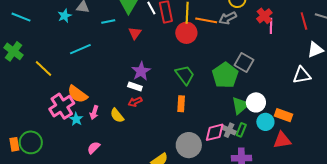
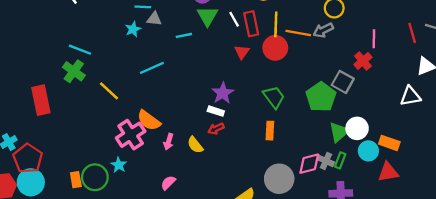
red cross: (264, 16) -> (363, 61), moved
cyan line: (21, 17) -> (80, 50), moved
red triangle: (135, 33) -> (242, 52), moved
cyan star: (76, 119) -> (119, 165), moved

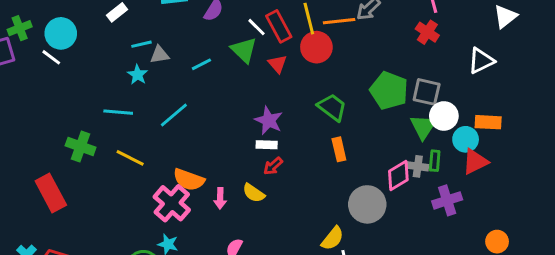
green triangle: (207, 16) -> (244, 50), moved
cyan line: (80, 50) -> (118, 112), moved
gray square: (343, 82) -> (427, 92), moved
white triangle: (410, 96) -> (481, 61), moved
red triangle: (388, 172) -> (475, 162), moved

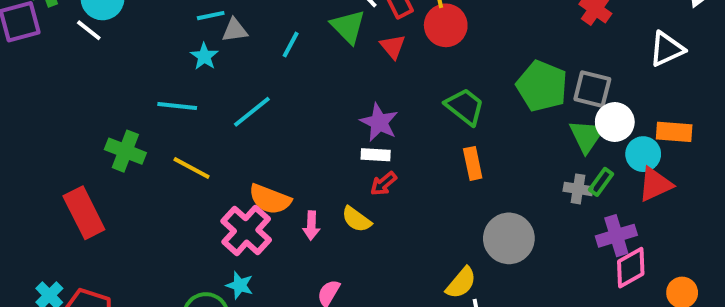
cyan line: (201, 64) -> (291, 45), turned -36
green rectangle: (435, 161) -> (601, 182), turned 30
pink diamond: (398, 176) -> (631, 268), moved

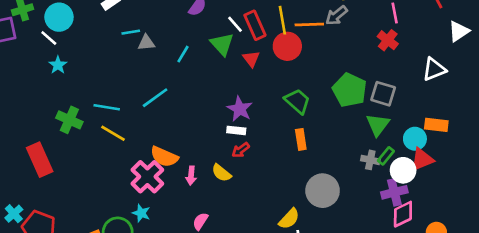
cyan star: (204, 56) -> (58, 65), moved
cyan line: (177, 106) -> (107, 107), moved
white circle: (615, 122) -> (403, 170), moved

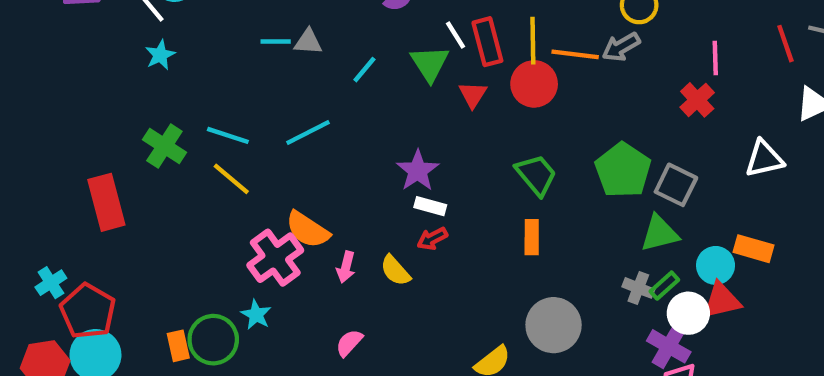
cyan line: (131, 32) -> (276, 42), moved
purple star: (240, 109) -> (418, 171), moved
green triangle: (378, 125) -> (659, 233), turned 30
purple cross: (394, 192) -> (669, 346), turned 35

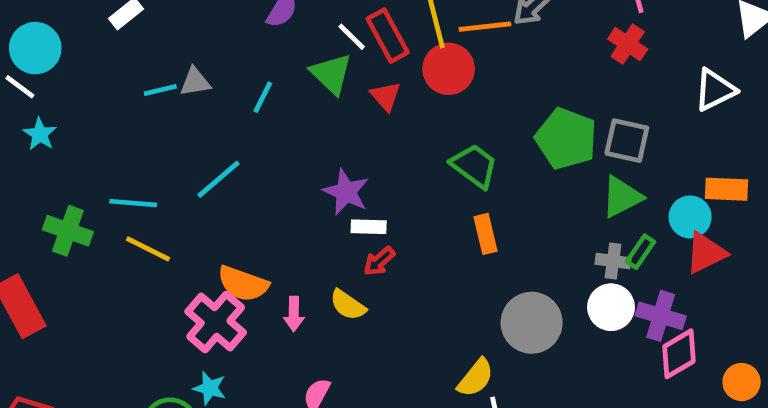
white circle: (688, 313) -> (611, 307), moved

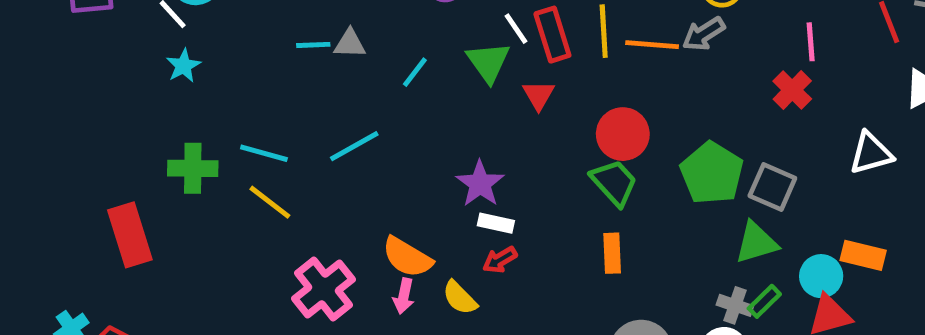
red circle: (449, 69) -> (623, 134), moved
green cross: (68, 231) -> (193, 168), turned -30
orange semicircle: (243, 284) -> (407, 257), moved

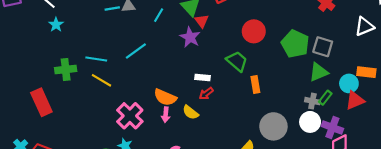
red triangle: (539, 95) -> (202, 21), moved
green trapezoid: (614, 183) -> (237, 61), moved
purple star: (480, 184) -> (190, 37), moved

